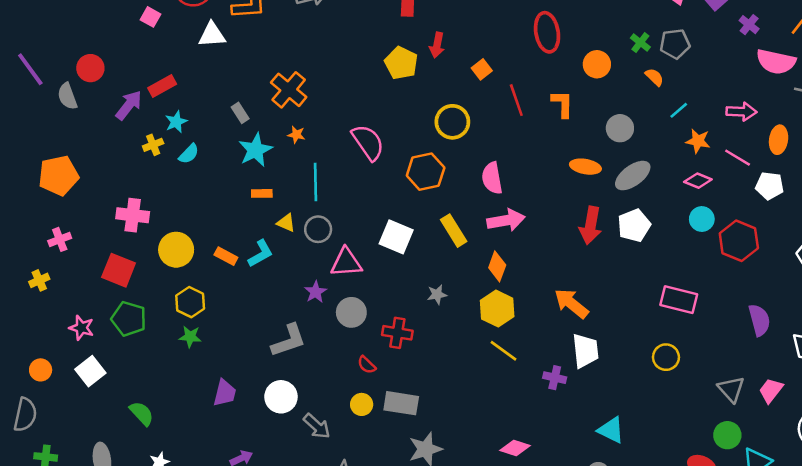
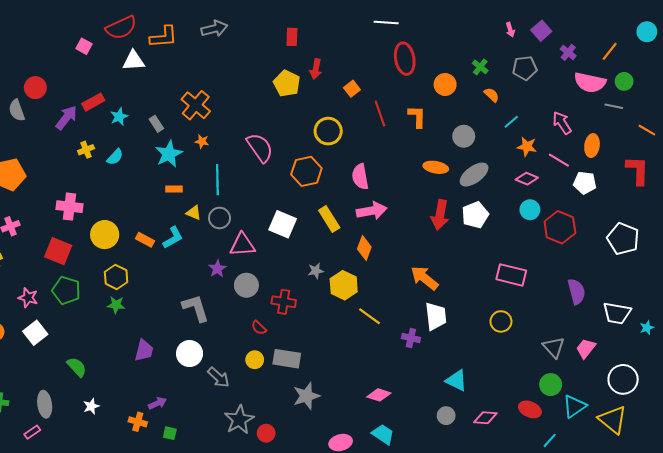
gray pentagon: (675, 44) -> (525, 68), moved
pink arrow: (741, 112) -> (562, 123), turned -125
cyan star: (176, 122) -> (119, 117), moved
yellow hexagon: (497, 309) -> (344, 285), moved
gray L-shape: (289, 341) -> (196, 308), turned -88

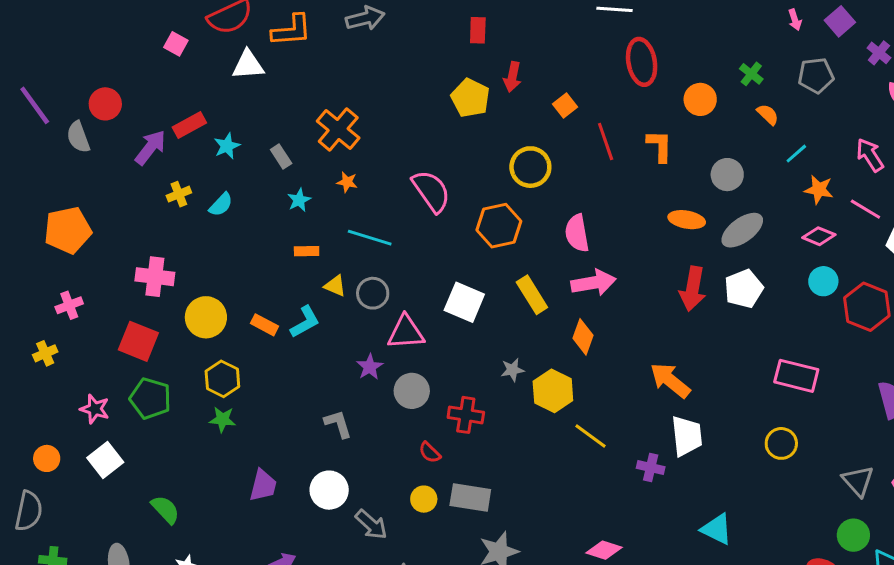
cyan star: (169, 154) -> (299, 200), size x0.6
cyan line: (217, 180) -> (370, 238), turned -72
gray L-shape: (196, 308) -> (338, 424), size x0.7

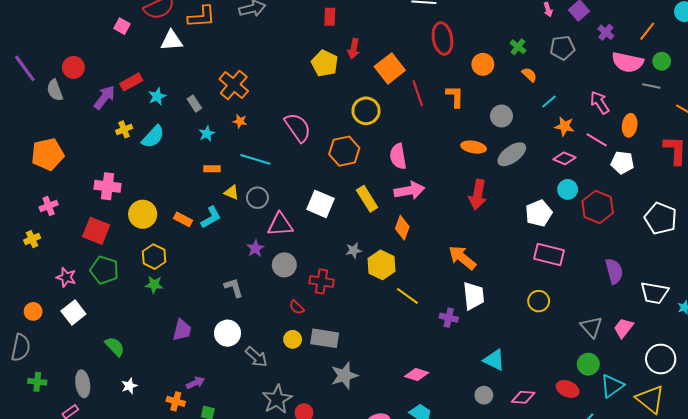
orange square: (565, 105) -> (390, 68), size x1.8
cyan semicircle: (221, 205) -> (153, 137), size x1.4
white pentagon: (744, 289) -> (539, 213), moved

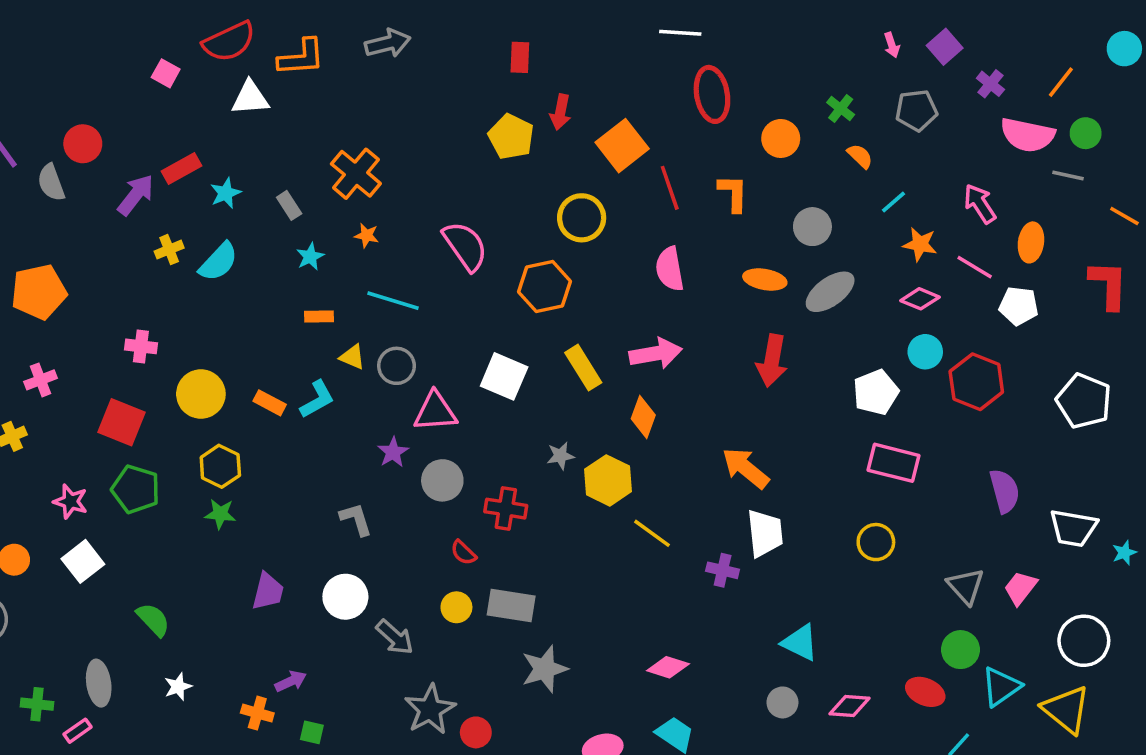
pink semicircle: (398, 156) -> (670, 269), moved
pink cross: (108, 186) -> (141, 346), size x0.7
green cross: (37, 382) -> (37, 704), moved

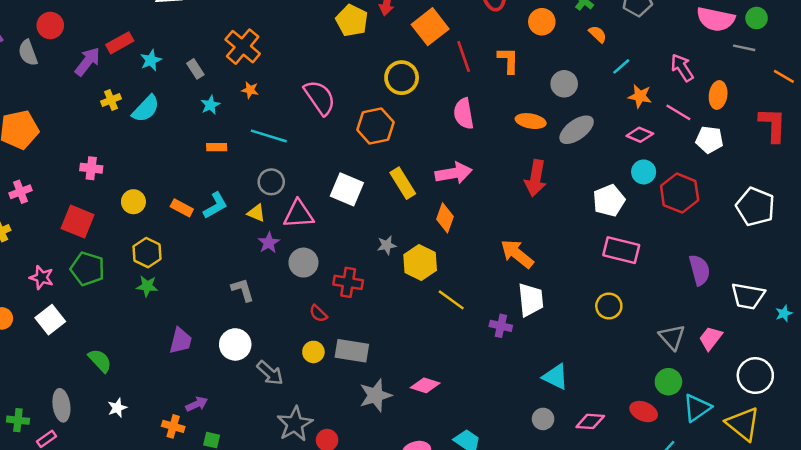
yellow triangle: (352, 357) -> (256, 213), moved
yellow circle: (201, 394) -> (133, 202), size x0.7
pink diamond: (668, 667) -> (425, 385), moved

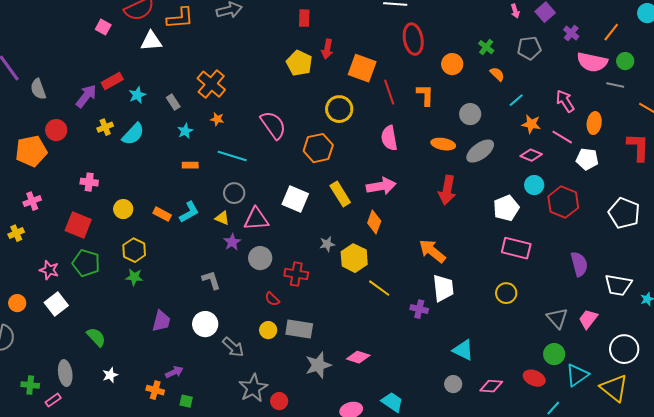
red circle: (50, 25) -> (56, 130), moved
orange square: (430, 27) -> (362, 68), turned -32

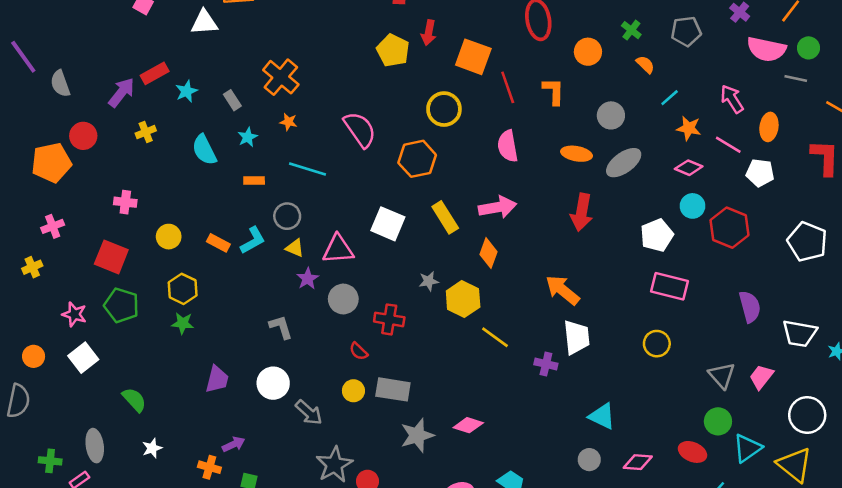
cyan semicircle: (133, 134) -> (204, 150), moved, turned 110
gray circle: (234, 193) -> (287, 216), moved

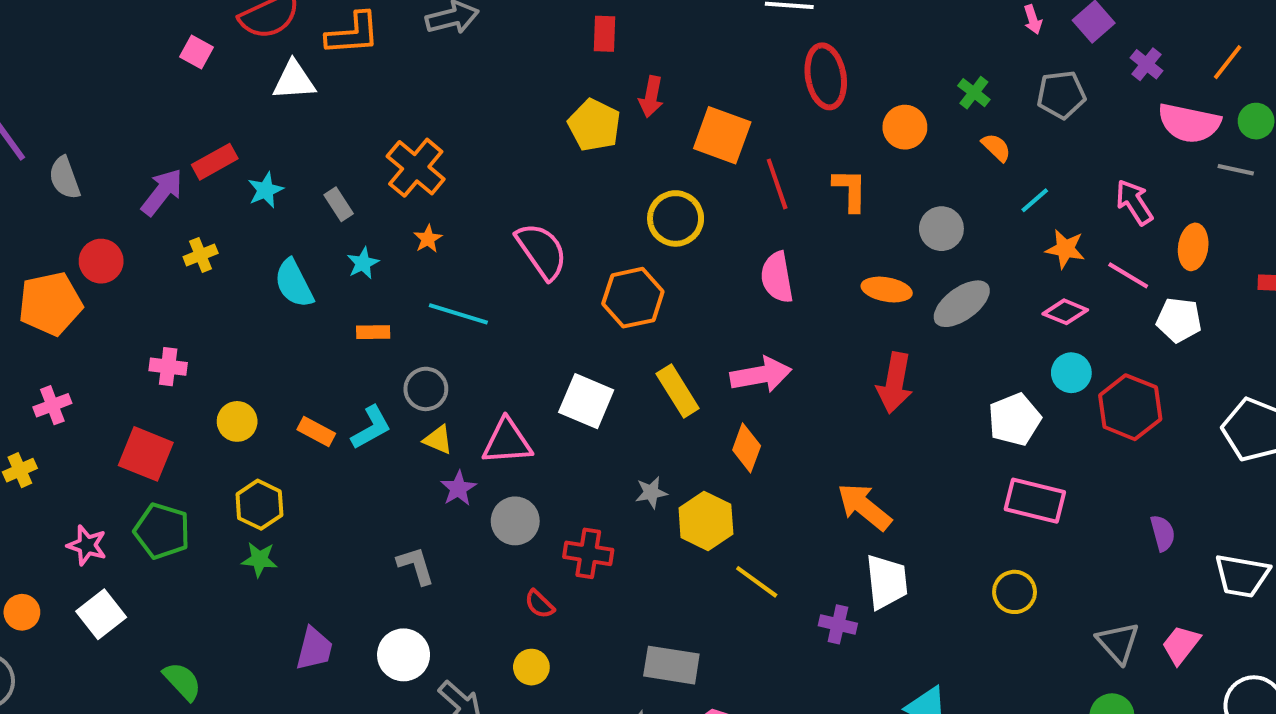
orange star: (288, 122) -> (428, 239), turned 30
purple semicircle: (750, 307) -> (1163, 533), size x0.7
gray rectangle: (393, 389) -> (671, 665), moved

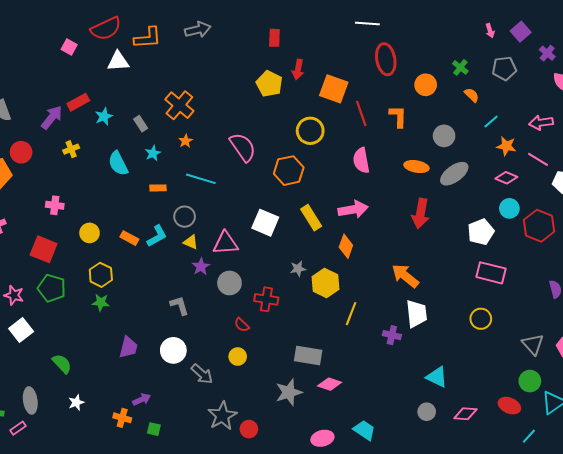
pink arrow: (1134, 202) -> (541, 123), turned -65
yellow line: (757, 582) -> (351, 314), turned 75

